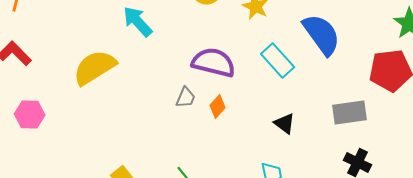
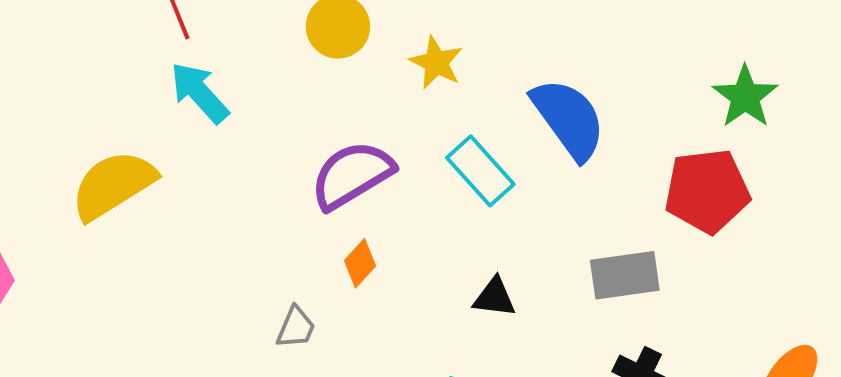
purple semicircle: (214, 62) -> (352, 175), turned -45
gray trapezoid: (186, 97) -> (296, 327), moved
black triangle: (285, 123) -> (494, 297), turned -30

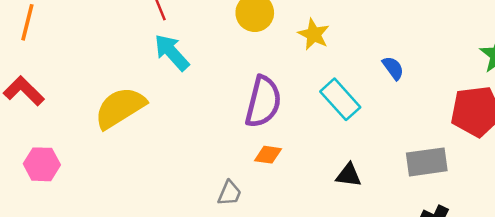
blue semicircle: (569, 119) -> (393, 68), size x0.5
purple semicircle: (352, 175) -> (263, 102), turned 135
orange diamond: (360, 263) -> (268, 155), turned 56

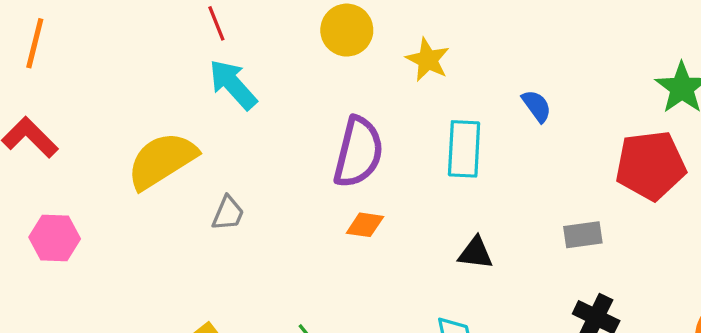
cyan rectangle: (340, 99) -> (464, 149), turned 45
gray rectangle: (427, 162) -> (583, 235), size x0.7
gray trapezoid: (229, 193) -> (228, 213), moved

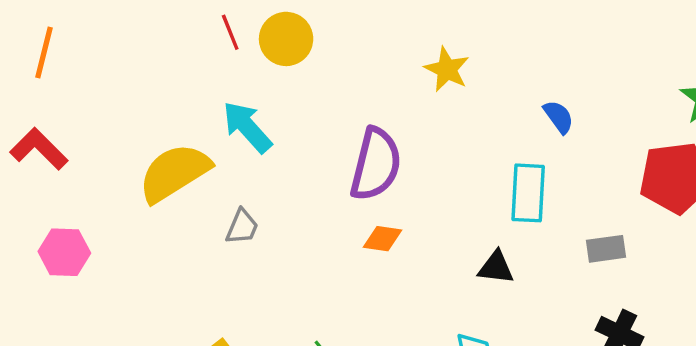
yellow circle: (347, 30) -> (286, 39), moved
cyan arrow: (233, 85) -> (247, 127), moved
cyan rectangle: (464, 149) -> (528, 193), moved

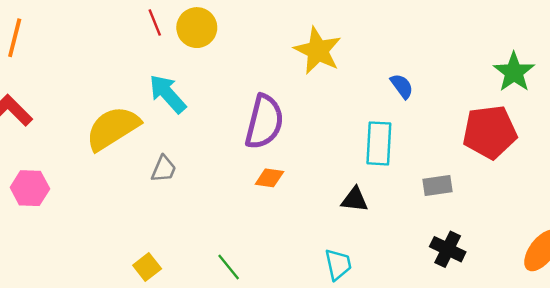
yellow star: (447, 69) -> (318, 51), size x1.4

